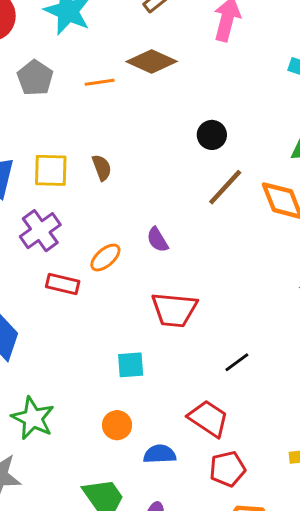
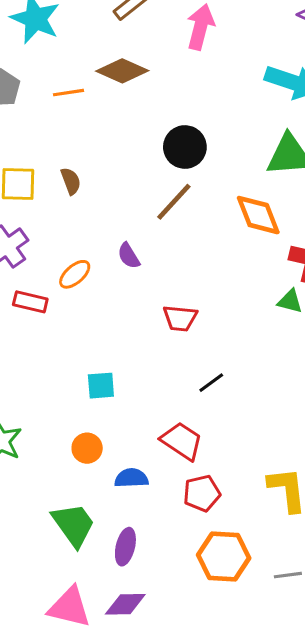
black circle: (212, 135) -> (185, 147), size x1.4
brown line: (225, 187) -> (174, 202), moved
red trapezoid: (174, 310) -> (180, 318), moved, size x0.7

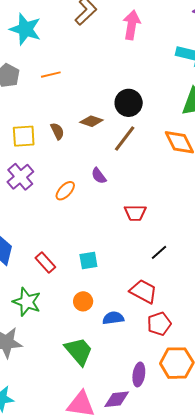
brown diamond: (122, 71) -> (91, 121), moved, size x0.7
red rectangle: (30, 302) -> (45, 262), moved, turned 40
purple ellipse: (125, 547) -> (139, 374), moved

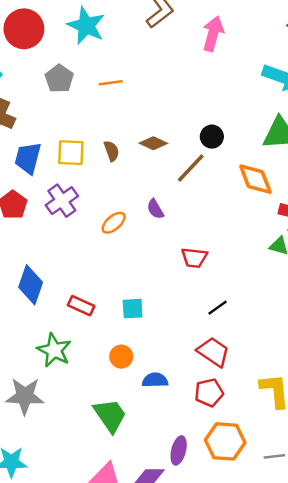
black circle: (129, 103) -> (212, 137), moved, size x0.7
red rectangle: (45, 262) -> (81, 306), turned -30
red trapezoid: (143, 291) -> (213, 352), moved

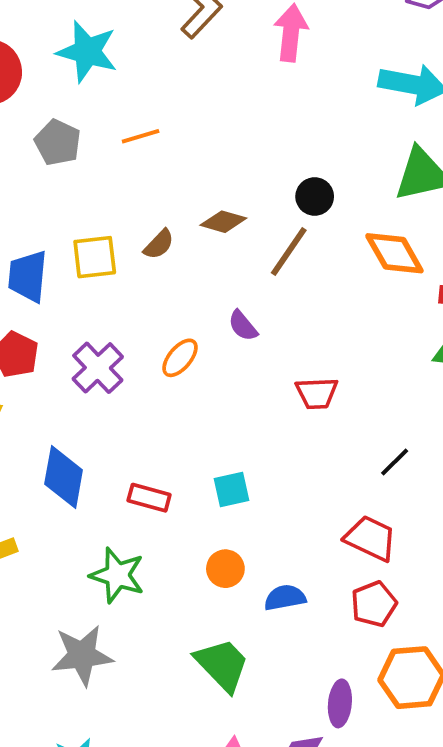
brown semicircle: (112, 151) -> (159, 244), turned 72
purple cross: (62, 201) -> (98, 368), moved
black line: (218, 308) -> (395, 462), moved

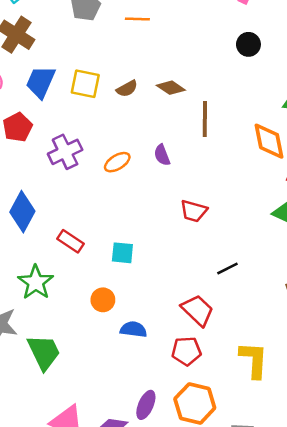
black circle: (315, 197) -> (248, 44), moved
brown line: (289, 252) -> (205, 119), turned -52
green trapezoid: (222, 665) -> (44, 352), moved

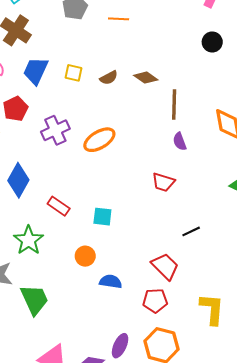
yellow square: (85, 84) -> (73, 73), size x0.7
purple semicircle: (162, 155) -> (180, 141), moved
orange ellipse: (117, 162) -> (99, 140), size x1.4

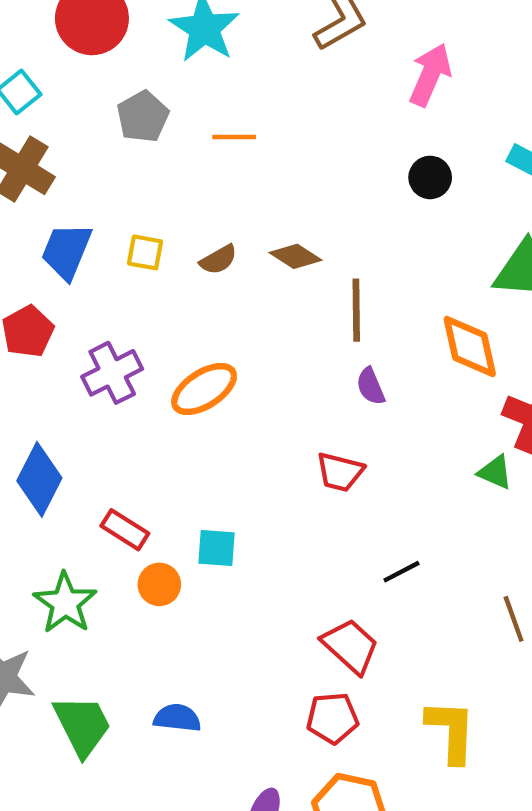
orange circle: (85, 256) -> (159, 584), moved
blue semicircle: (111, 282) -> (177, 718), moved

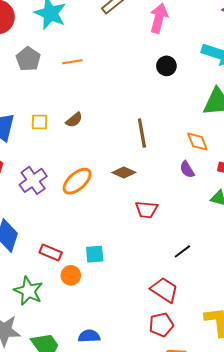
brown diamond: (295, 256) -> (124, 173), moved
orange diamond: (470, 346) -> (197, 142), size x0.7
purple semicircle: (371, 386) -> (187, 169), moved

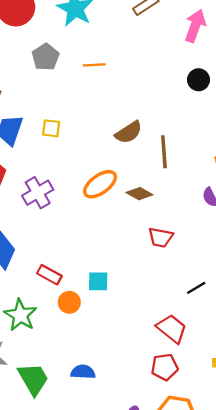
brown semicircle: (74, 120) -> (129, 132), moved, size x1.4
orange ellipse: (77, 181) -> (100, 184), moved

